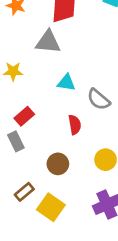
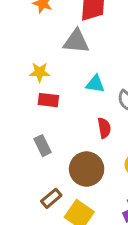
red rectangle: (24, 116) -> (48, 100), moved, turned 48
brown circle: (58, 164) -> (87, 169), size x1.5

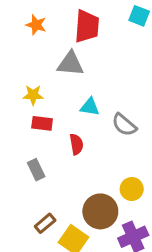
red semicircle: (104, 128) -> (76, 144), moved
brown circle: (87, 169) -> (100, 211), moved

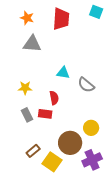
gray triangle: (70, 64) -> (32, 44), moved
yellow star: (33, 95) -> (25, 88), moved
red rectangle: (42, 123) -> (45, 114), moved

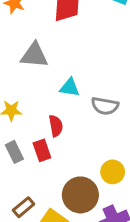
gray triangle: (32, 44) -> (34, 55), moved
gray semicircle: (86, 85) -> (105, 106), turned -30
red rectangle: (45, 114) -> (42, 150), turned 64

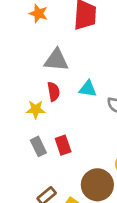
red semicircle: (56, 126) -> (53, 92), moved

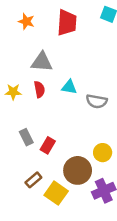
yellow star: (36, 109) -> (13, 92), moved
red rectangle: (63, 145) -> (48, 145), moved, turned 49

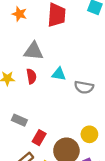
gray rectangle: (26, 137) -> (19, 120), turned -40
red rectangle: (48, 145) -> (39, 138), moved

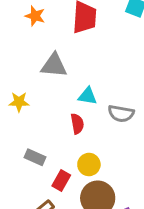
red semicircle: (31, 76) -> (77, 124), moved
yellow circle: (89, 134) -> (89, 165), moved

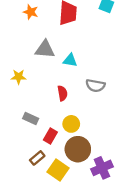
cyan triangle: (87, 96) -> (70, 60), moved

